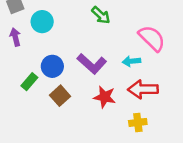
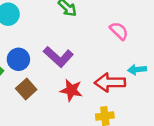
pink semicircle: (152, 38) -> (119, 31), size x0.7
cyan arrow: (131, 61) -> (137, 70), moved

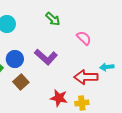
pink semicircle: (119, 31) -> (84, 38), moved
red star: (71, 90) -> (59, 98), moved

